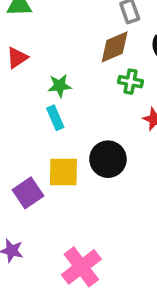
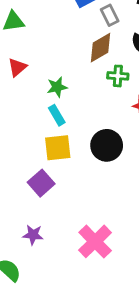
yellow square: (63, 172) -> (58, 148), moved

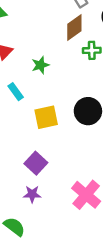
cyan rectangle: (57, 115) -> (16, 92), moved
purple square: (41, 183) -> (36, 163), moved

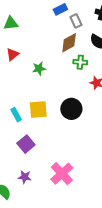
cyan rectangle: (16, 92) -> (16, 115), moved
purple star: (32, 194) -> (25, 177), moved

